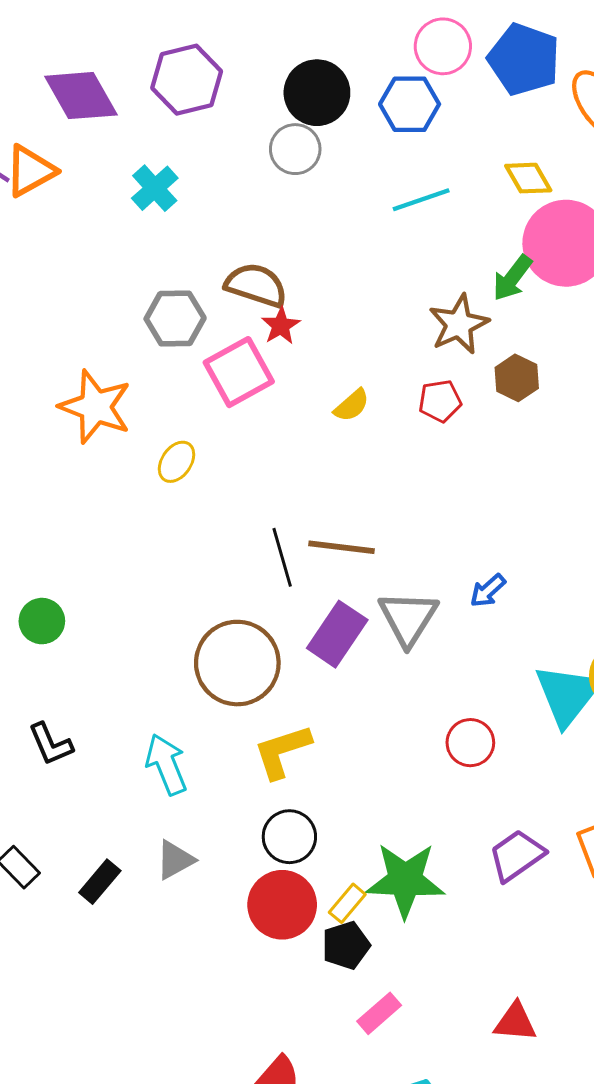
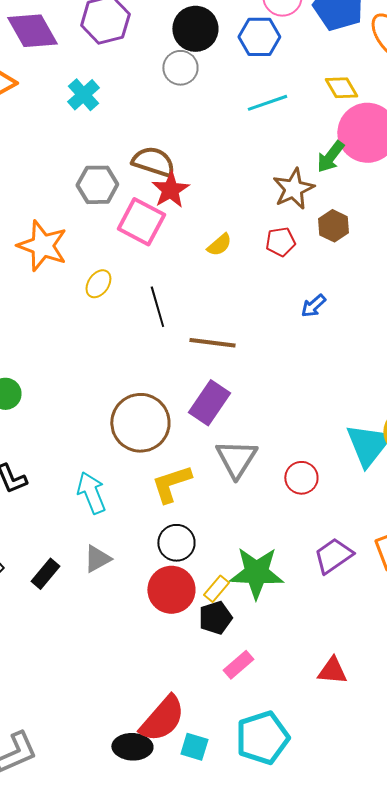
red star: (281, 326) -> (170, 190), size x1.4
pink square: (239, 372) -> (141, 222), turned -33
black line: (282, 557) -> (157, 307), moved
blue arrow: (488, 591) -> (313, 306), moved
gray triangle: (408, 618) -> (236, 459), moved

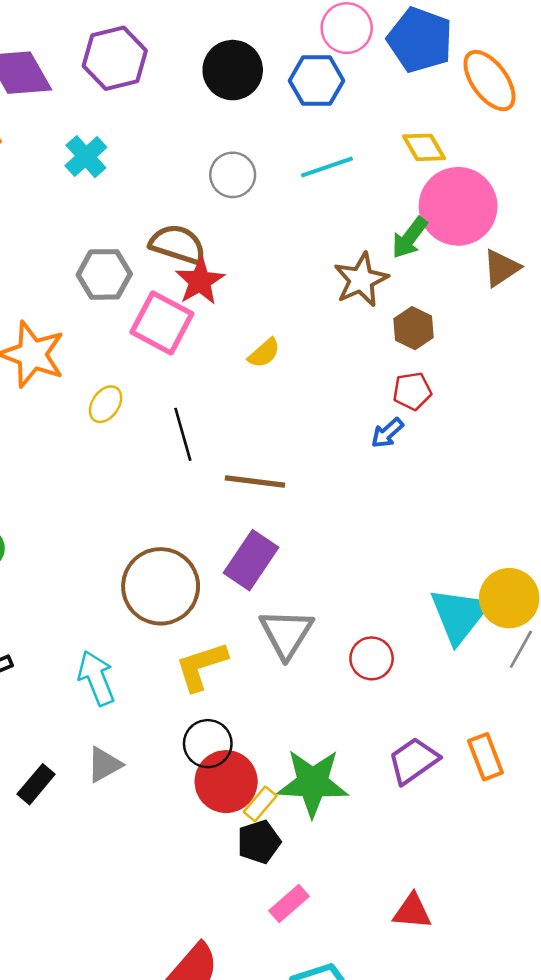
gray circle: (180, 68) -> (233, 175), moved
red pentagon: (280, 242) -> (412, 391), moved
red circle: (171, 590) -> (226, 782), moved

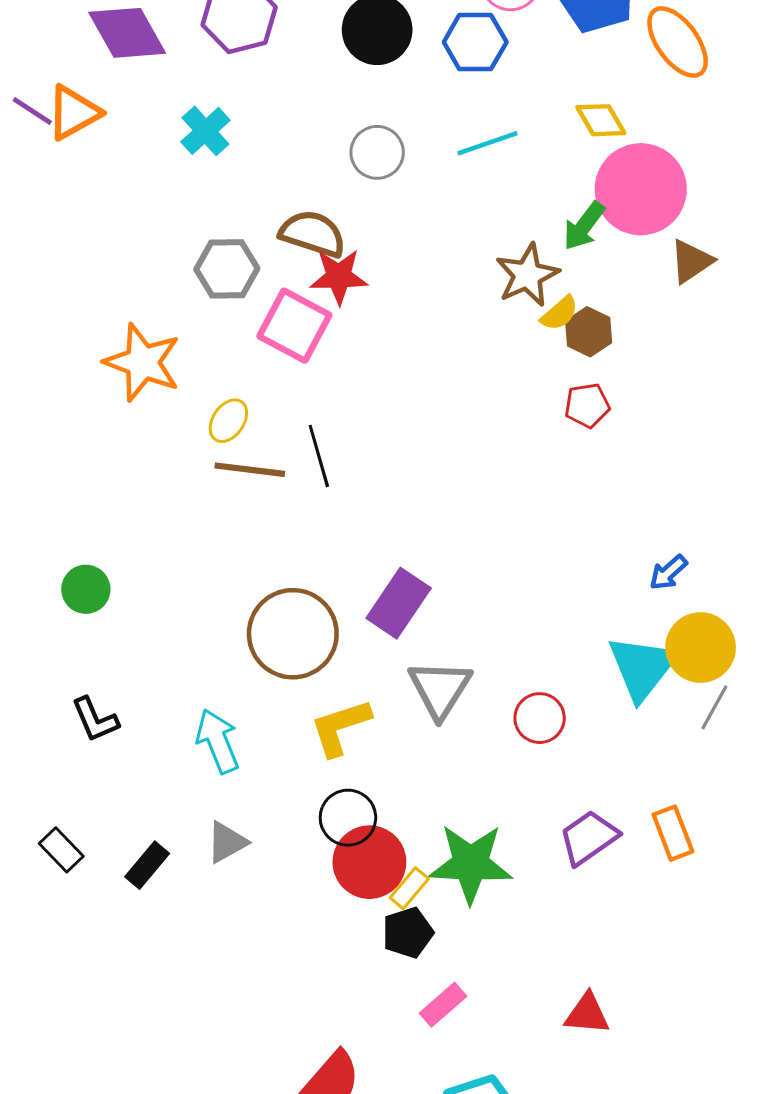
red star: (200, 281) -> (339, 277), turned 30
yellow semicircle: (264, 353) -> (560, 313), moved
blue arrow: (387, 433) -> (668, 572), moved
brown line: (255, 481) -> (250, 470), moved

